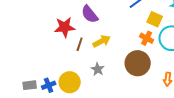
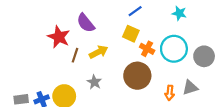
yellow square: (155, 19) -> (131, 34), moved
red star: (65, 27) -> (59, 37), turned 30

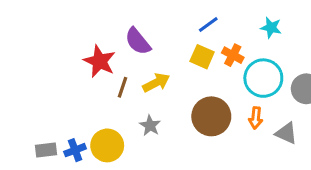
orange cross: (147, 49) -> (233, 55), moved
gray triangle: (190, 88) -> (286, 133), turned 42
orange arrow: (170, 93) -> (256, 118), moved

